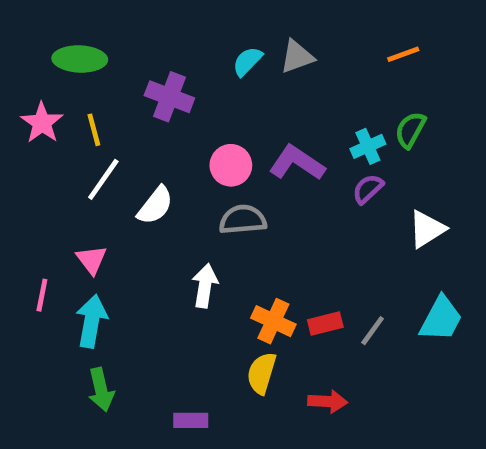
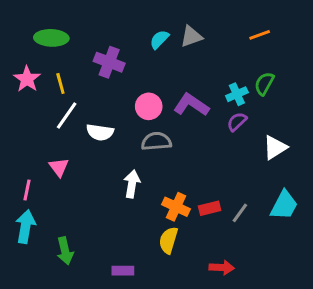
white semicircle: (155, 205) -> (100, 132), turned 60
cyan arrow: (92, 321) -> (25, 227), moved
red arrow: (328, 401) -> (222, 268), moved

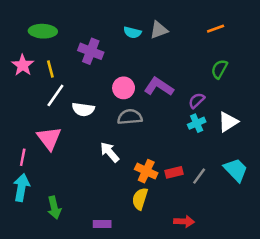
cyan semicircle: (159, 39) -> (132, 32), turned -120
cyan cross: (237, 94) -> (197, 123), moved
pink triangle: (59, 167) -> (49, 138), size x1.5
white arrow: (132, 184) -> (110, 152), turned -50
cyan trapezoid: (284, 205) -> (236, 170), turned -72

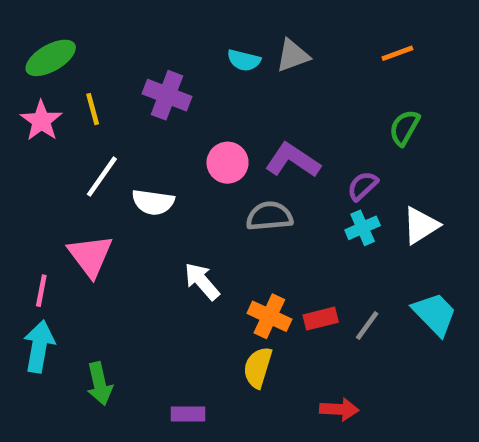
green ellipse: (43, 31) -> (51, 58), moved, turned -32
yellow line: (50, 69) -> (93, 109), moved
gray semicircle: (130, 117) -> (269, 216), moved

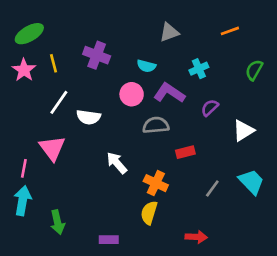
cyan semicircle: (244, 60) -> (146, 66), moved
green semicircle: (404, 128) -> (254, 70), moved
cyan cross: (363, 228) -> (199, 69), moved
red rectangle: (321, 319) -> (185, 152), moved

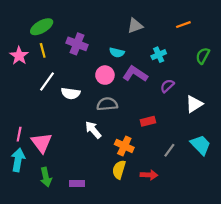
green ellipse: (29, 34) -> (42, 27), moved
gray semicircle: (156, 125) -> (107, 104), moved
pink triangle: (52, 148) -> (42, 143), moved
red arrow: (196, 237) -> (149, 175), moved
purple rectangle: (109, 240) -> (77, 184), moved

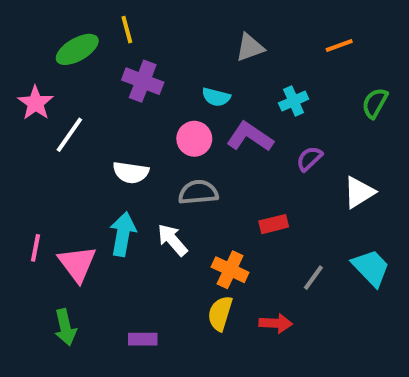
yellow line: (43, 50) -> (127, 30), moved
white line: (47, 82) -> (69, 135), moved
cyan arrow: (18, 160) -> (123, 234), moved
green arrow: (46, 177) -> (65, 327), moved

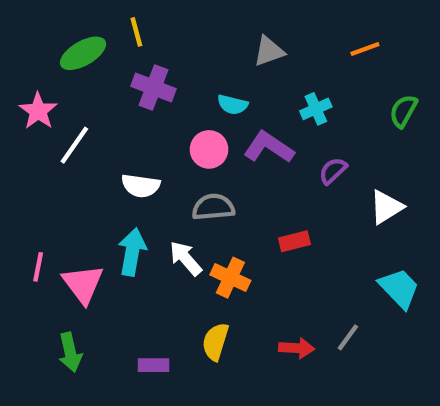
orange cross: (230, 270) -> (230, 278), moved
gray line: (313, 278) -> (348, 337), moved
yellow semicircle: (220, 313) -> (215, 342), moved

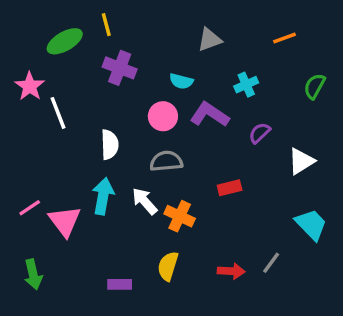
white line: (74, 145) -> (58, 113), turned -56
white semicircle: (141, 186) -> (110, 145), turned -100
pink line: (38, 267) -> (30, 208), turned 45
green arrow: (70, 352) -> (33, 274), moved

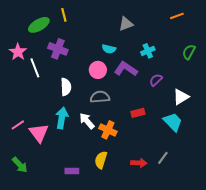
orange line: (285, 38) -> (177, 16), moved
purple cross: (120, 68) -> (58, 49), moved
cyan trapezoid: (311, 224) -> (173, 122), moved
green arrow: (33, 274) -> (20, 165), turned -30

